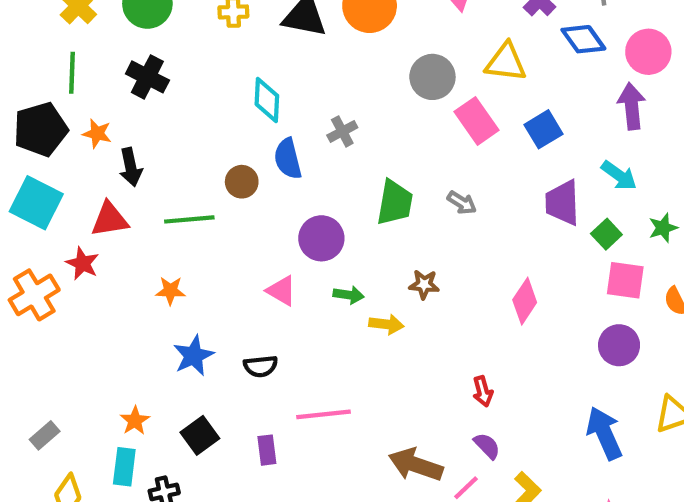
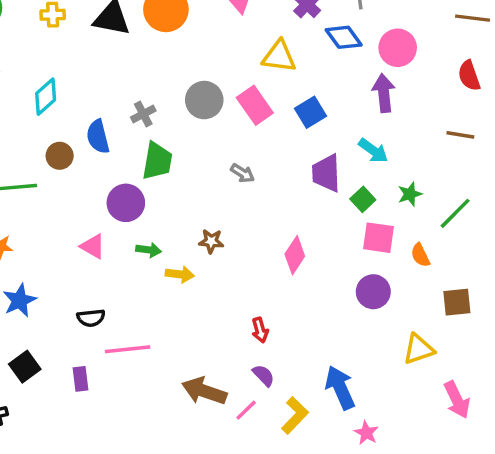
gray circle: (432, 77) -> (204, 100), moved
cyan diamond: (267, 100) -> (46, 97), moved, turned 45
green trapezoid: (395, 203) -> (157, 161), moved
black semicircle: (261, 366) -> (91, 318), moved
blue arrow: (604, 433) -> (340, 388), moved

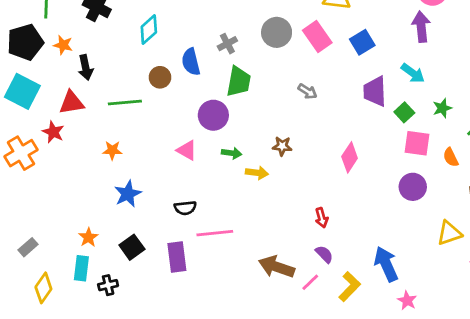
purple rectangle: (81, 379) -> (177, 257), size x1.5

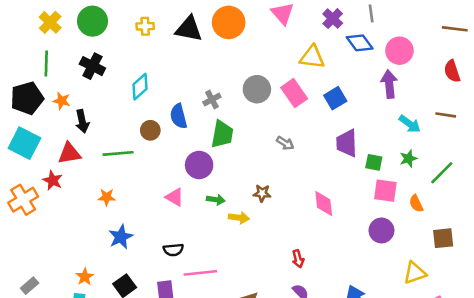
cyan arrow: (413, 73) -> (410, 124), moved
green square: (404, 112) -> (374, 162), turned -36
pink diamond: (350, 157) -> (324, 204), turned -40

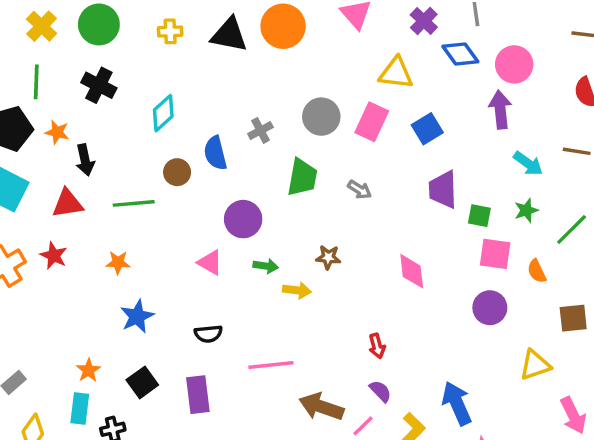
pink rectangle: (294, 93) -> (372, 122), turned 60
green trapezoid: (222, 134) -> (302, 177), moved
red star: (53, 180) -> (54, 256), moved
pink line: (200, 273) -> (271, 365), moved

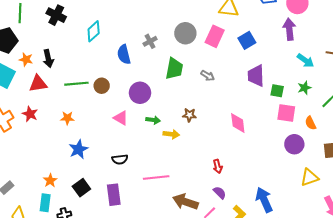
orange star: (57, 132) -> (26, 59), moved
brown circle: (177, 172) -> (102, 86), moved
purple circle: (490, 308) -> (294, 144), moved

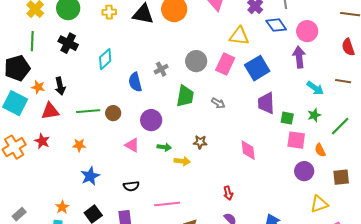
blue square: (247, 40) -> (257, 68), size x1.4

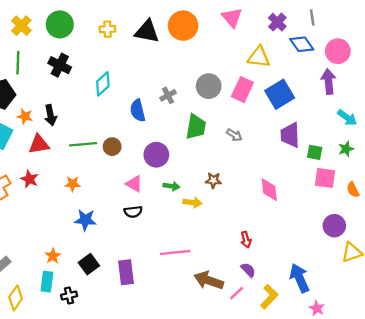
purple circle: (304, 171) -> (334, 226), moved
blue star: (90, 176) -> (85, 220), turned 30
black semicircle: (131, 186) -> (133, 212), moved

